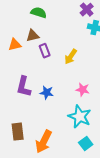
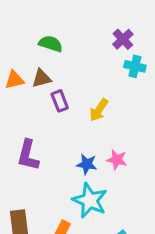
orange triangle: (15, 45) -> (14, 80), moved
blue star: (47, 93) -> (87, 164), moved
cyan star: (80, 117) -> (90, 200), moved

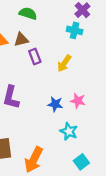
cyan cross: (135, 66) -> (75, 30), moved
cyan star: (90, 200) -> (69, 131), moved, size x0.7

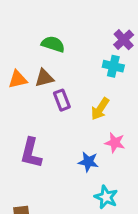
pink star: (78, 101) -> (115, 143), moved

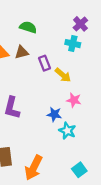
purple rectangle: (62, 100) -> (44, 63), moved
yellow arrow: (100, 109) -> (63, 75), turned -84
cyan star: (106, 197) -> (67, 131), moved

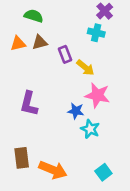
green semicircle: (28, 27) -> (34, 16), moved
pink star: (74, 100) -> (97, 95), size x1.5
orange arrow: (34, 168) -> (53, 170), turned -95

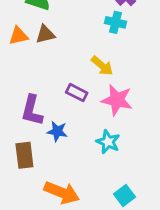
purple rectangle: (65, 54) -> (77, 93), moved, turned -42
blue star: (76, 111) -> (57, 131), moved
brown rectangle: (22, 158) -> (24, 155), moved

